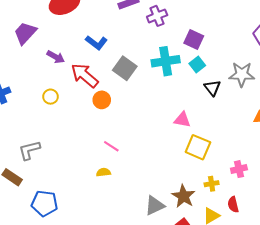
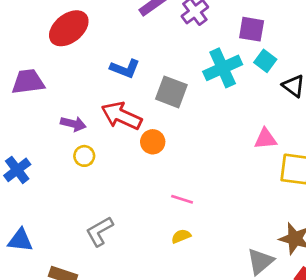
purple trapezoid: (25, 33) -> (28, 82), turned 55
purple arrow: (56, 57) -> (73, 124), moved
gray L-shape: (29, 150) -> (100, 231), moved

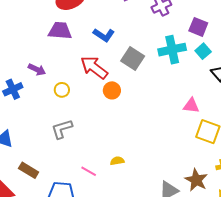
purple trapezoid: (28, 82) -> (60, 31), moved
purple arrow: (73, 124) -> (37, 70), moved
pink line: (182, 199) -> (89, 171), moved
gray L-shape: (100, 231) -> (62, 129), moved

